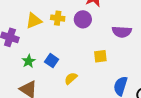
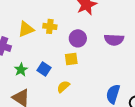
purple circle: (83, 19) -> (78, 38), moved
yellow square: (100, 56) -> (71, 59), moved

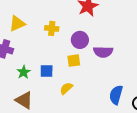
yellow triangle: (26, 29) -> (17, 24), moved
purple semicircle: (114, 40) -> (103, 52), moved
blue square: (44, 69) -> (47, 71), turned -32

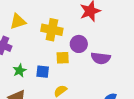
yellow cross: (52, 28) -> (52, 30), size x1.5
yellow square: (74, 61) -> (63, 58), moved

